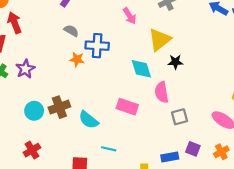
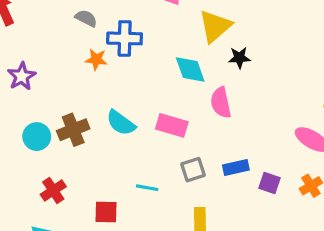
gray square: (180, 117) -> (193, 170), moved
cyan semicircle: (89, 120) -> (121, 123), moved
red cross: (32, 150) -> (53, 190), moved
blue rectangle: (170, 157) -> (236, 168), moved

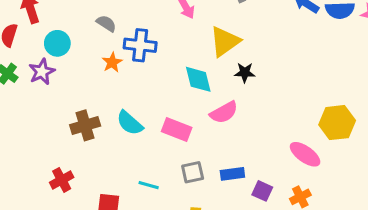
orange star: (96, 59) -> (112, 62), turned 30
pink semicircle: (221, 102) -> (224, 112), turned -112
cyan circle: (37, 137) -> (57, 43), moved

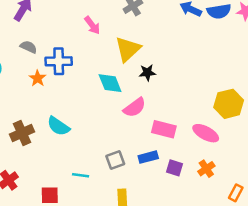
pink rectangle: (177, 130) -> (164, 129), moved

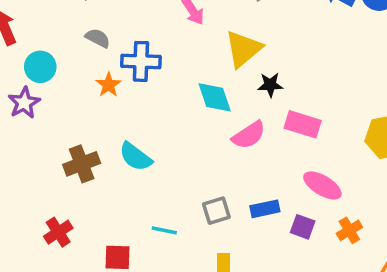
pink rectangle: (164, 129) -> (303, 124), moved
pink ellipse: (206, 133) -> (322, 185), moved

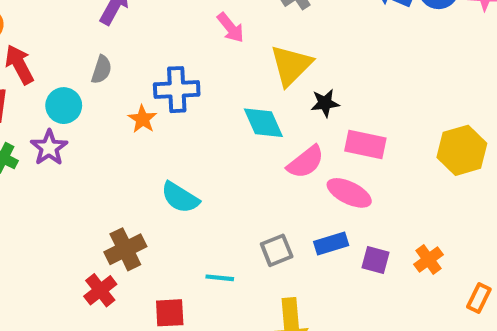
gray semicircle: (98, 38) -> (101, 70), moved, turned 85
brown cross: (82, 164) -> (125, 249), moved
pink ellipse: (322, 185) -> (349, 193), moved

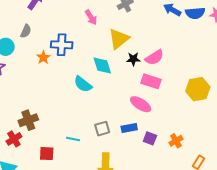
pink semicircle: (306, 162) -> (154, 57), moved
cyan semicircle: (180, 197) -> (83, 84), moved

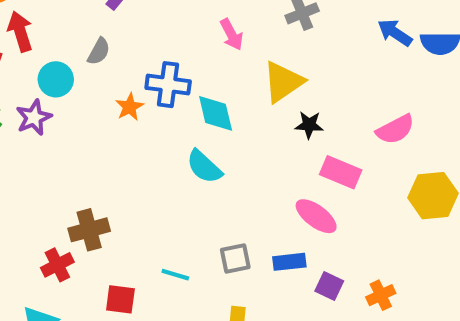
pink semicircle: (154, 57) -> (395, 129), moved
cyan diamond: (102, 66) -> (216, 113), moved

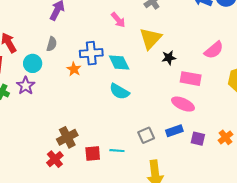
red square: (120, 299) -> (93, 153), moved

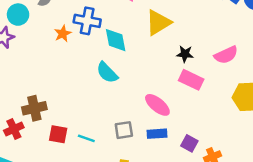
black star: (169, 58) -> (185, 54), moved
pink ellipse: (183, 104) -> (157, 105), moved
purple square: (198, 139) -> (189, 143), moved

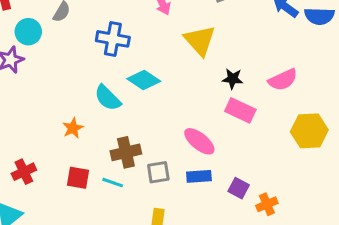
yellow triangle: (158, 22) -> (200, 41), turned -40
orange star: (63, 34) -> (73, 128), moved
cyan diamond: (116, 40) -> (144, 80), moved, turned -45
cyan semicircle: (107, 73) -> (108, 98), moved
brown cross: (34, 108) -> (126, 152), moved

